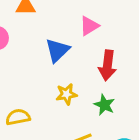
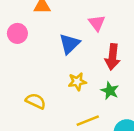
pink triangle: (89, 26) -> (97, 23), turned -36
yellow semicircle: (18, 117) -> (36, 101), turned 36

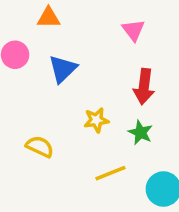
pink triangle: (97, 23) -> (133, 30), moved
blue triangle: (69, 44) -> (63, 69), moved

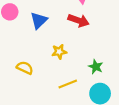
red arrow: (144, 87) -> (79, 20), moved, turned -78
green star: (140, 132) -> (96, 67), moved

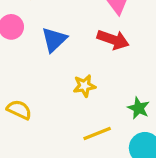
yellow semicircle: (25, 68) -> (19, 110), moved

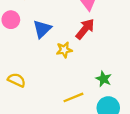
red arrow: (113, 40) -> (85, 29), turned -70
yellow star: (84, 86) -> (64, 50), moved

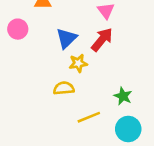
blue triangle: (42, 29) -> (66, 38), moved
yellow semicircle: (17, 80) -> (64, 88), moved, turned -30

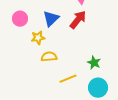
pink circle: (18, 29) -> (20, 19), moved
yellow star: (78, 63) -> (38, 38), moved

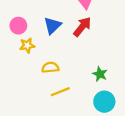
yellow star: (38, 38) -> (27, 45), moved
yellow line: (68, 79) -> (60, 92), moved

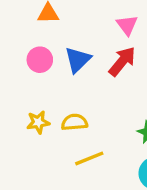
pink circle: (18, 26) -> (40, 60), moved
yellow star: (27, 45) -> (38, 122), moved

